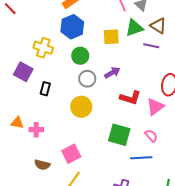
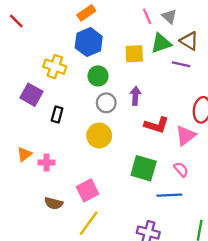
purple arrow: (112, 73) -> (135, 96), turned -56
orange triangle: (17, 123) -> (24, 154), turned -48

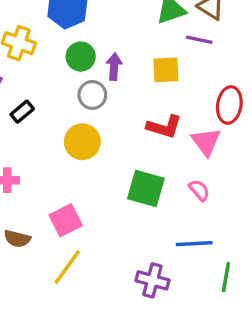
yellow square: (134, 54) -> (166, 70), moved
purple arrow: (135, 96) -> (114, 67), moved
black rectangle: (57, 115) -> (22, 112), turned 35
pink triangle: (186, 136) -> (206, 142), turned -30
blue line: (169, 195) -> (194, 244), moved

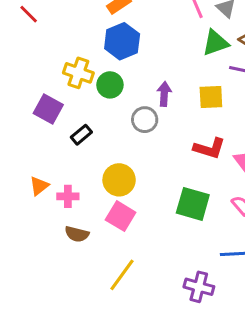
green circle: (81, 57) -> (110, 85), moved
yellow circle: (82, 142) -> (119, 180), moved
pink square: (66, 220) -> (121, 216), moved, turned -32
brown semicircle: (17, 239) -> (77, 234), moved

